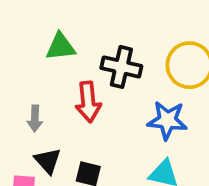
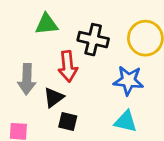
gray arrow: (35, 118) -> (27, 79), size x1.5
black triangle: (48, 161) -> (54, 97), moved, turned 35

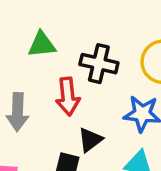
black triangle: (54, 97) -> (90, 140), moved

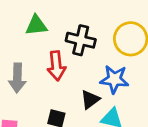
black triangle: (90, 140) -> (90, 100), moved

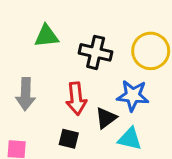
red arrow: (56, 66) -> (76, 99), moved

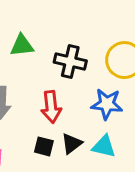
black triangle: (106, 118) -> (72, 144), moved

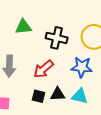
red arrow: (51, 107) -> (43, 69), turned 55
black triangle: (72, 144) -> (58, 94), turned 35

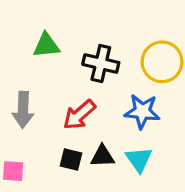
cyan triangle: (80, 96) -> (139, 159), turned 42

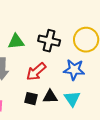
green triangle: (46, 45) -> (16, 42), moved

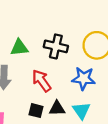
red arrow: (36, 72) -> (42, 81), turned 95

